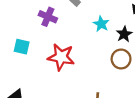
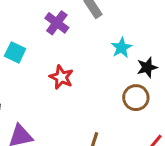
red star: (61, 57) -> (61, 77), size x0.7

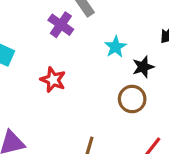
purple cross: (57, 23) -> (61, 25), moved

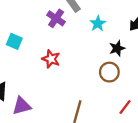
cyan star: (115, 47) -> (98, 24), moved

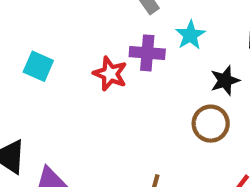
purple cross: (56, 18) -> (147, 53), moved, turned -30
red star: (51, 59) -> (110, 74), moved

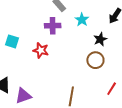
purple cross: (147, 53) -> (53, 26), moved
red star: (110, 74) -> (41, 50), moved

